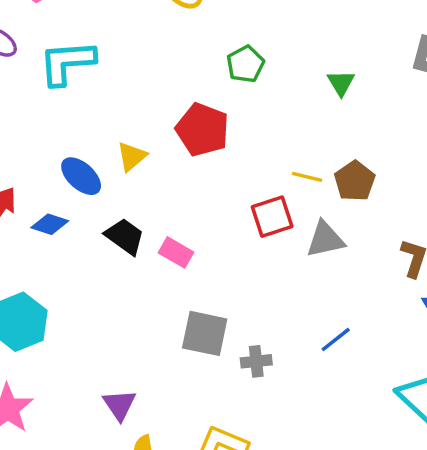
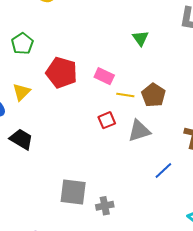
green pentagon: (245, 64) -> (22, 44), moved
red square: (272, 217) -> (107, 120), size x0.7
pink rectangle: (176, 252) -> (104, 76), moved
blue line: (336, 339) -> (163, 170), moved

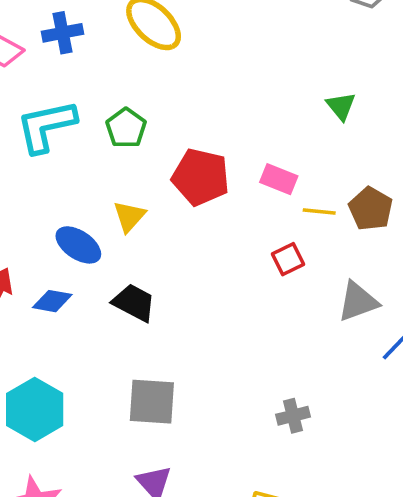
gray triangle: (139, 131) -> (358, 302), moved
gray square: (73, 192) -> (152, 402), moved

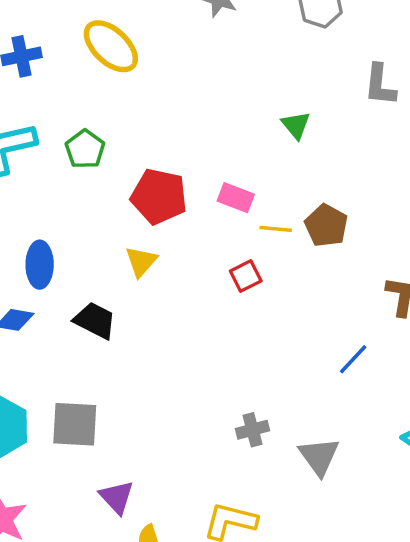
yellow triangle: (129, 216) -> (141, 261), moved
blue ellipse: (78, 245) -> (40, 265), turned 57
gray triangle: (358, 302) -> (319, 456), moved, turned -45
gray square: (152, 402) -> (75, 424), moved

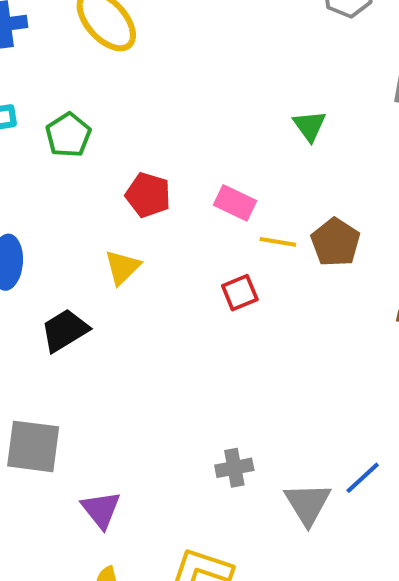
red pentagon: (159, 196) -> (148, 195), size x0.7
black trapezoid: (95, 321) -> (65, 330), turned -63
blue line: (353, 359) -> (363, 478), moved
purple triangle: (117, 497) -> (101, 510), moved

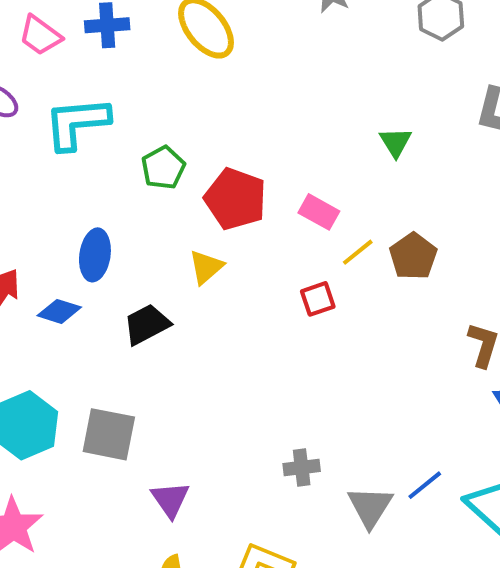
green pentagon: (68, 135) -> (163, 168), moved
red pentagon: (148, 195) -> (235, 199), size x1.4
yellow line: (278, 242) -> (358, 252), turned -52

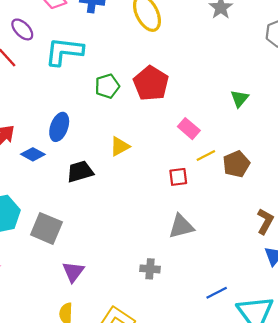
red pentagon: (235, 199) -> (151, 83), moved
gray triangle: (370, 507) -> (181, 226), moved, turned 32

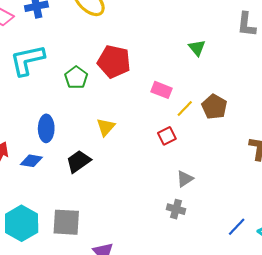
gray triangle: (181, 226) -> (185, 179), size x0.7
gray cross: (150, 269) -> (176, 209), moved, turned 30

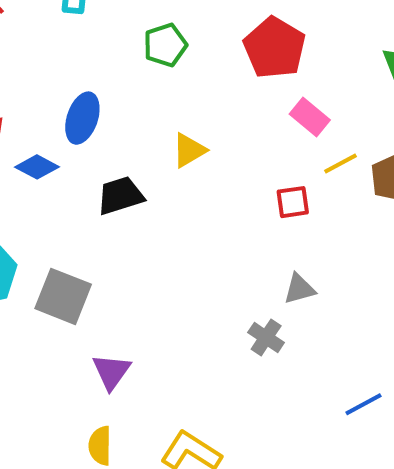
red pentagon: (114, 62) -> (275, 48), moved

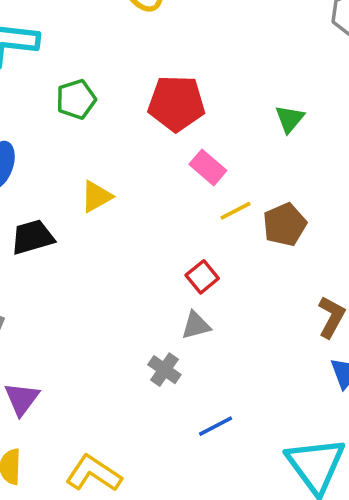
red pentagon: (275, 48) -> (176, 103), turned -30
red square: (293, 202) -> (202, 277), moved, turned -32
blue line: (363, 404) -> (216, 426), moved

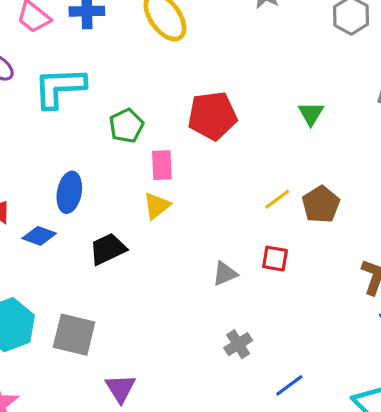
pink rectangle: (208, 167) -> (162, 165), moved, turned 56
red square: (202, 277) -> (275, 259), moved, turned -32
gray triangle: (196, 325) -> (225, 274), moved
gray cross: (164, 370) -> (238, 344), turned 32

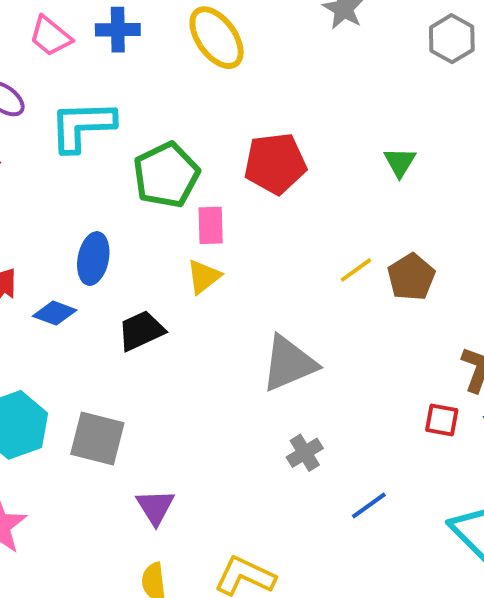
green pentagon: (126, 126) -> (166, 175), size x1.5
red square: (275, 259) -> (442, 420), moved
gray triangle: (225, 274) -> (289, 363), size x1.8

